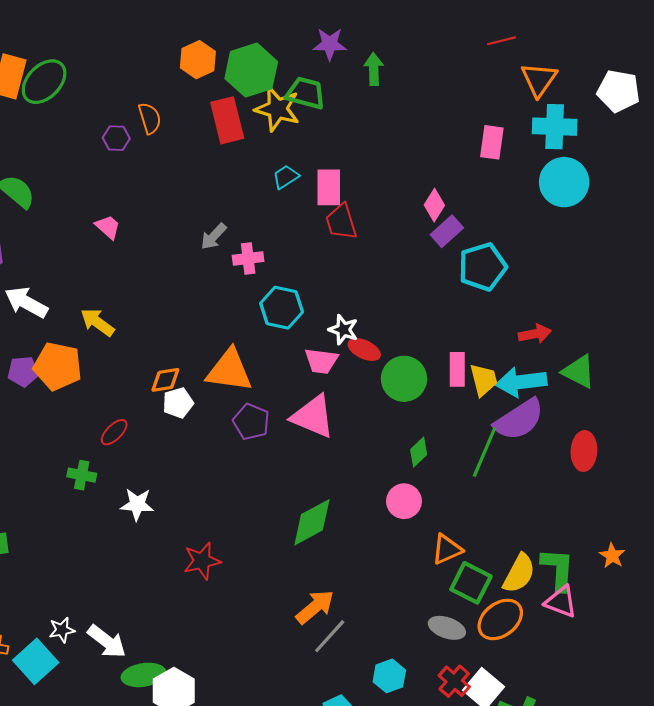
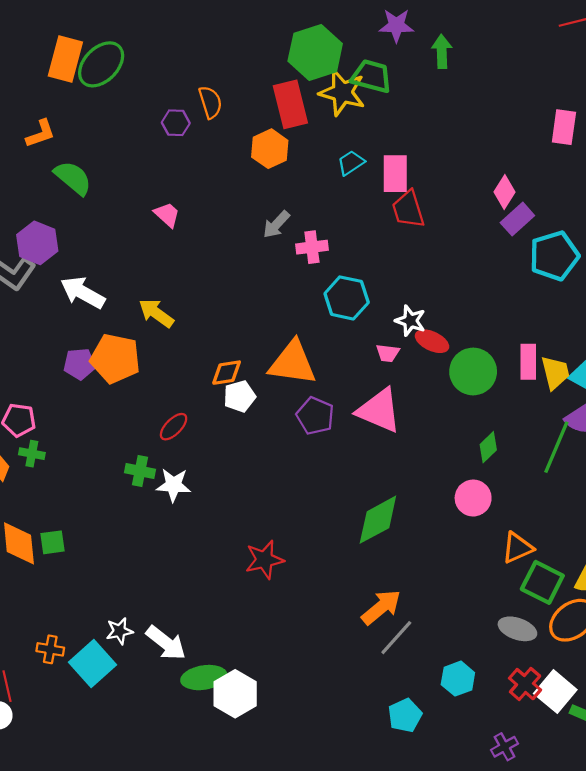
orange hexagon: (198, 60) -> (270, 149), moved
pink trapezoid: (321, 361) -> (388, 353), size x0.7
white star: (137, 504) -> (174, 485), moved

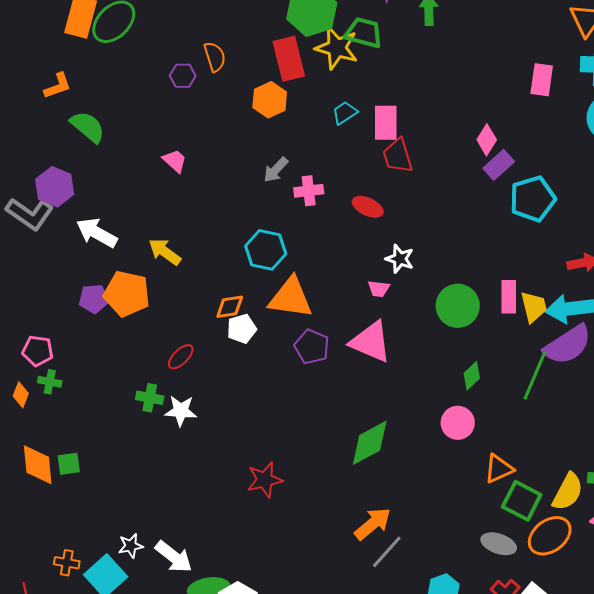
cyan hexagon: (347, 298) -> (266, 250), moved
red ellipse: (432, 341) -> (368, 207), moved

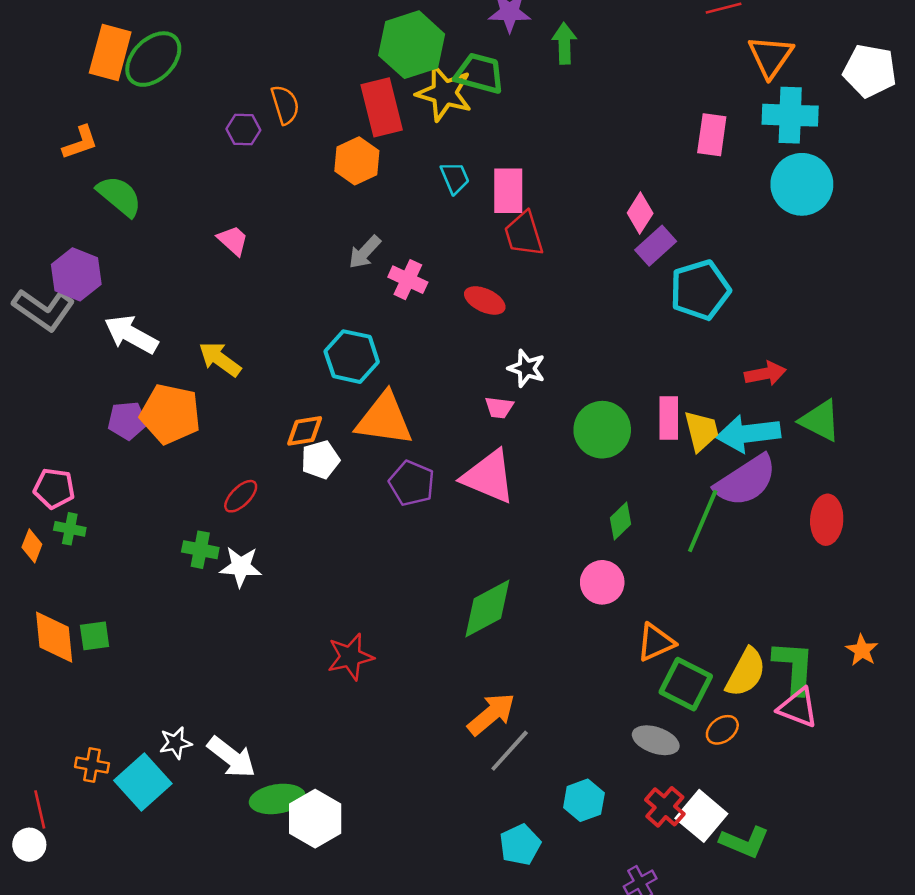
cyan trapezoid: (345, 113) -> (455, 178), turned 100
pink cross: (309, 191) -> (408, 280), turned 32
orange ellipse: (550, 536) -> (722, 730), size x0.6

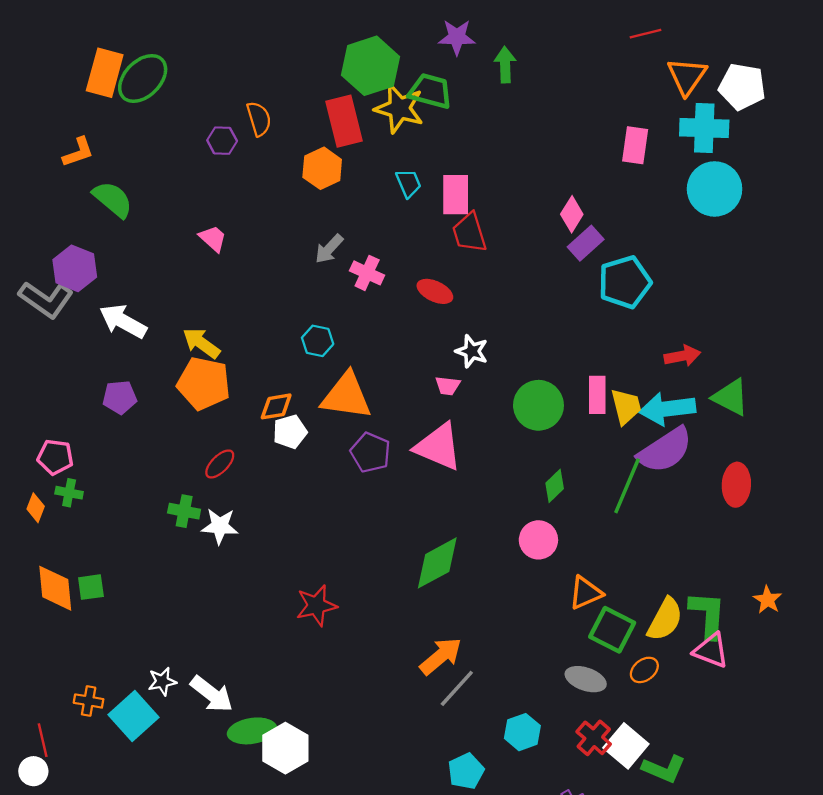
white pentagon: (870, 71) -> (742, 87), moved
cyan hexagon: (352, 357) -> (318, 341), size x0.7
orange pentagon: (170, 414) -> (204, 383), moved

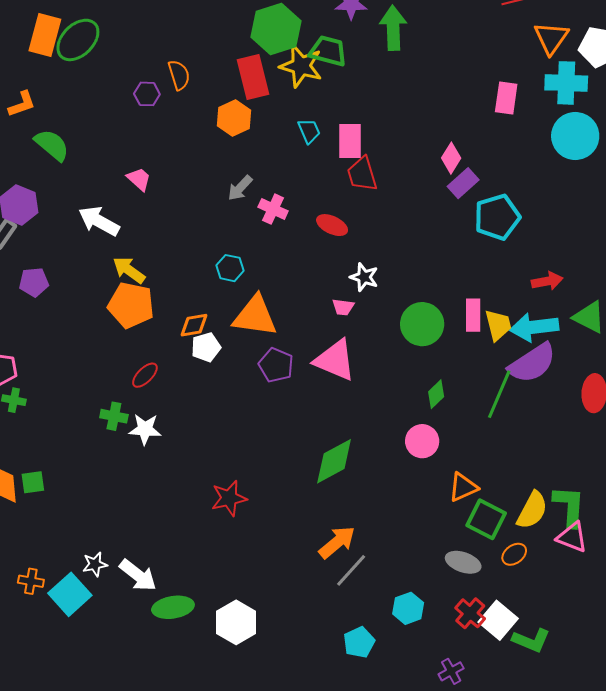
green arrow: (505, 65) -> (393, 28), size x1.4
white arrow: (123, 321) -> (99, 221), moved
purple pentagon: (120, 397) -> (34, 282), moved
white hexagon: (285, 748) -> (236, 622), moved

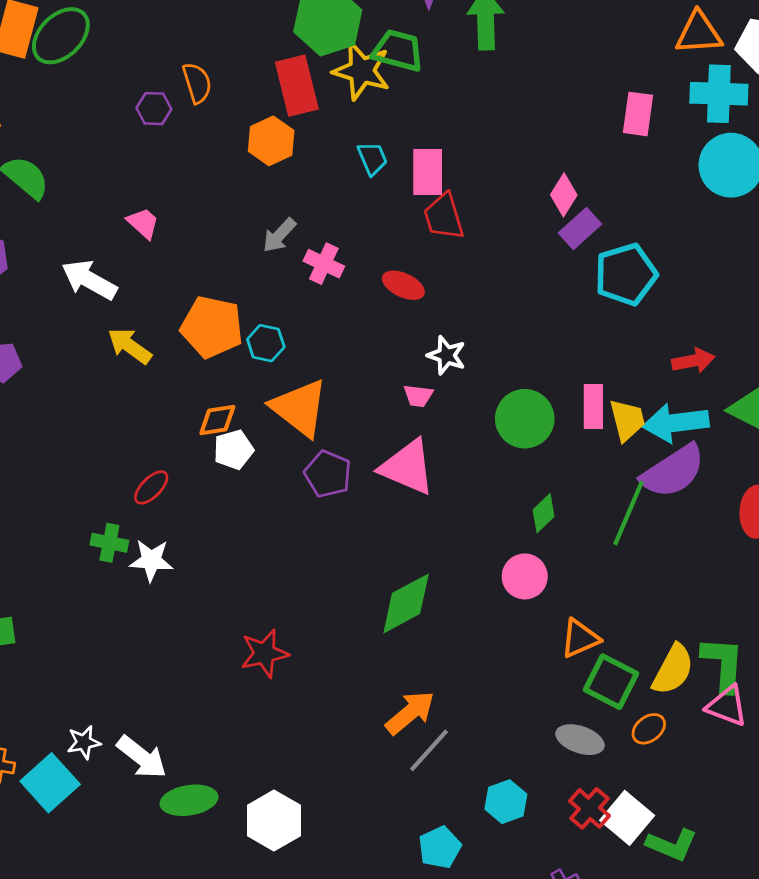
orange triangle: (551, 38) -> (699, 33), turned 51
orange pentagon: (131, 305) -> (212, 327), moved
orange triangle: (255, 316) -> (300, 408), turned 30

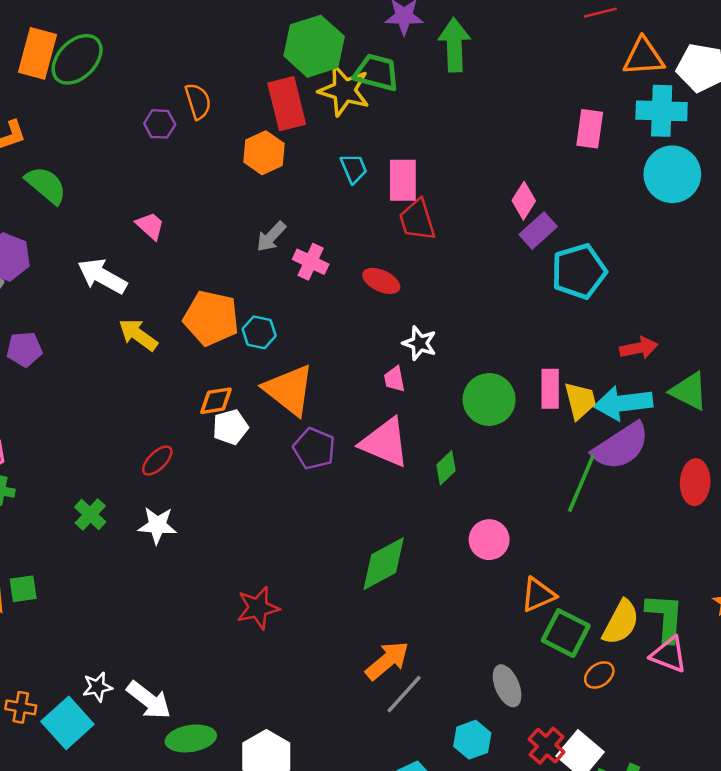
pink trapezoid: (418, 396) -> (394, 379), turned 72
green diamond: (544, 513) -> (446, 468), moved
green cross: (109, 543) -> (90, 514), moved, turned 32
gray ellipse: (580, 740) -> (507, 686), moved, turned 48

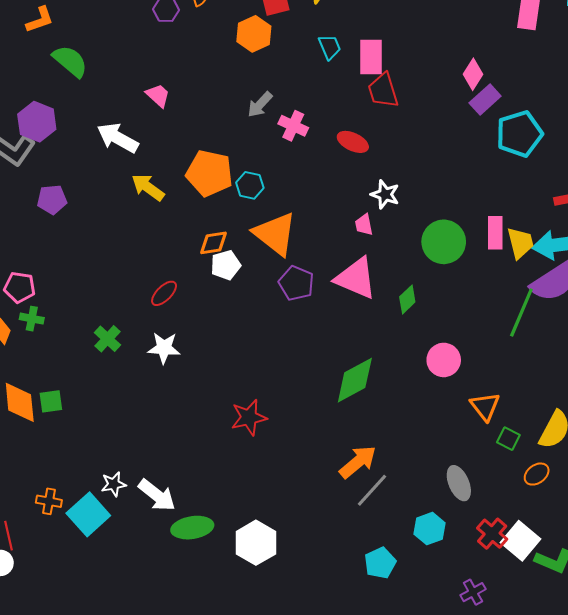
orange triangle: (538, 595) -> (485, 406), turned -44
green square: (566, 633) -> (508, 439), size x0.6

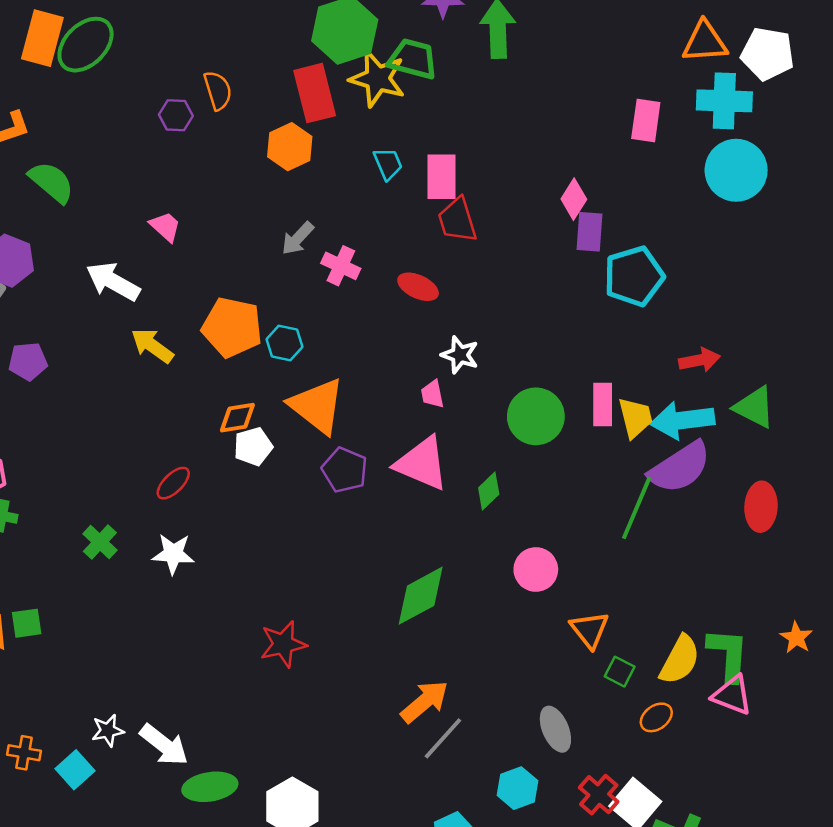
purple rectangle: (485, 99) -> (589, 232), turned -44
cyan square: (88, 514) -> (75, 770), size x0.7

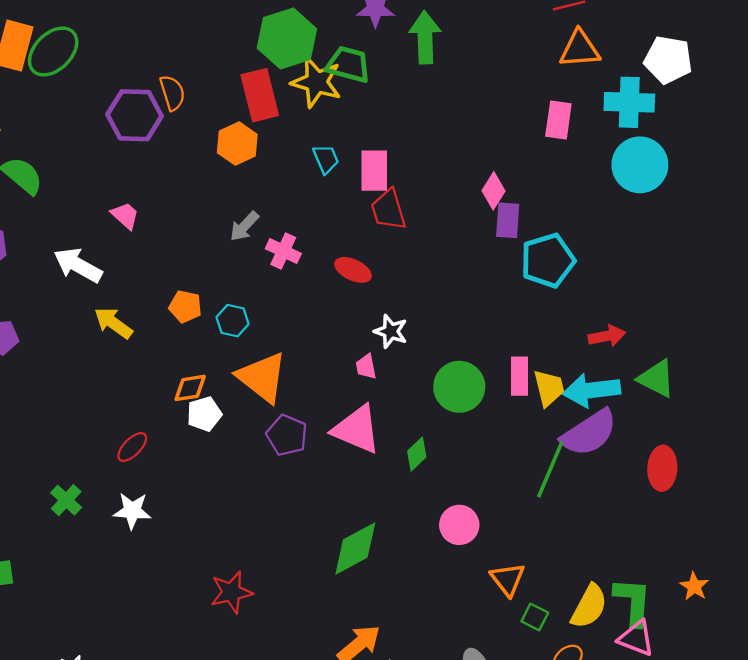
orange triangle: (705, 42) -> (580, 49), moved
purple hexagon: (176, 115) -> (135, 115), size x1.8
orange pentagon: (232, 327) -> (185, 307), size x0.6

